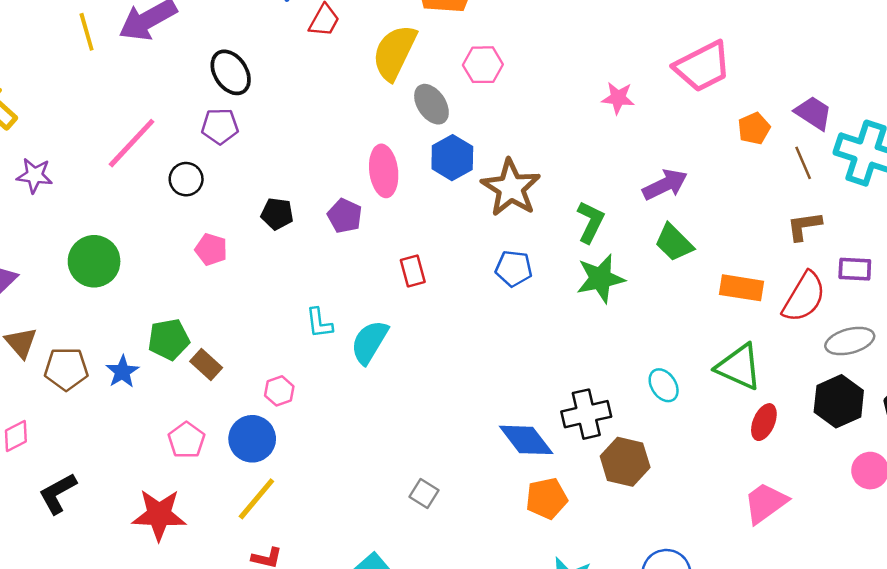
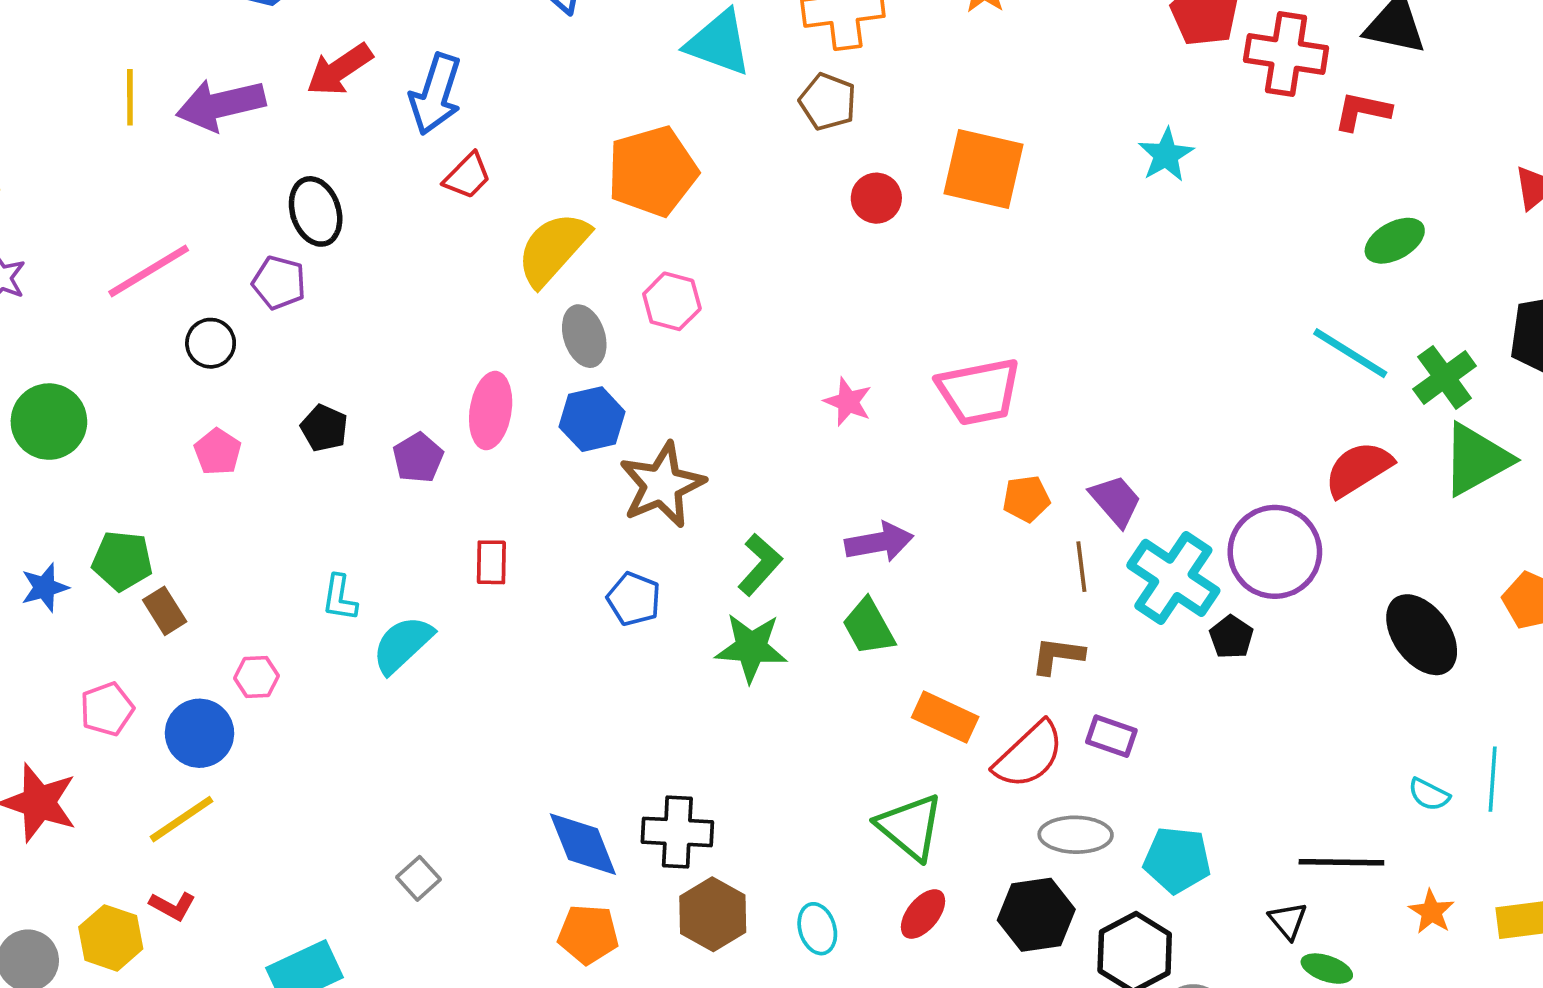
cyan ellipse: (664, 385) -> (817, 929), moved

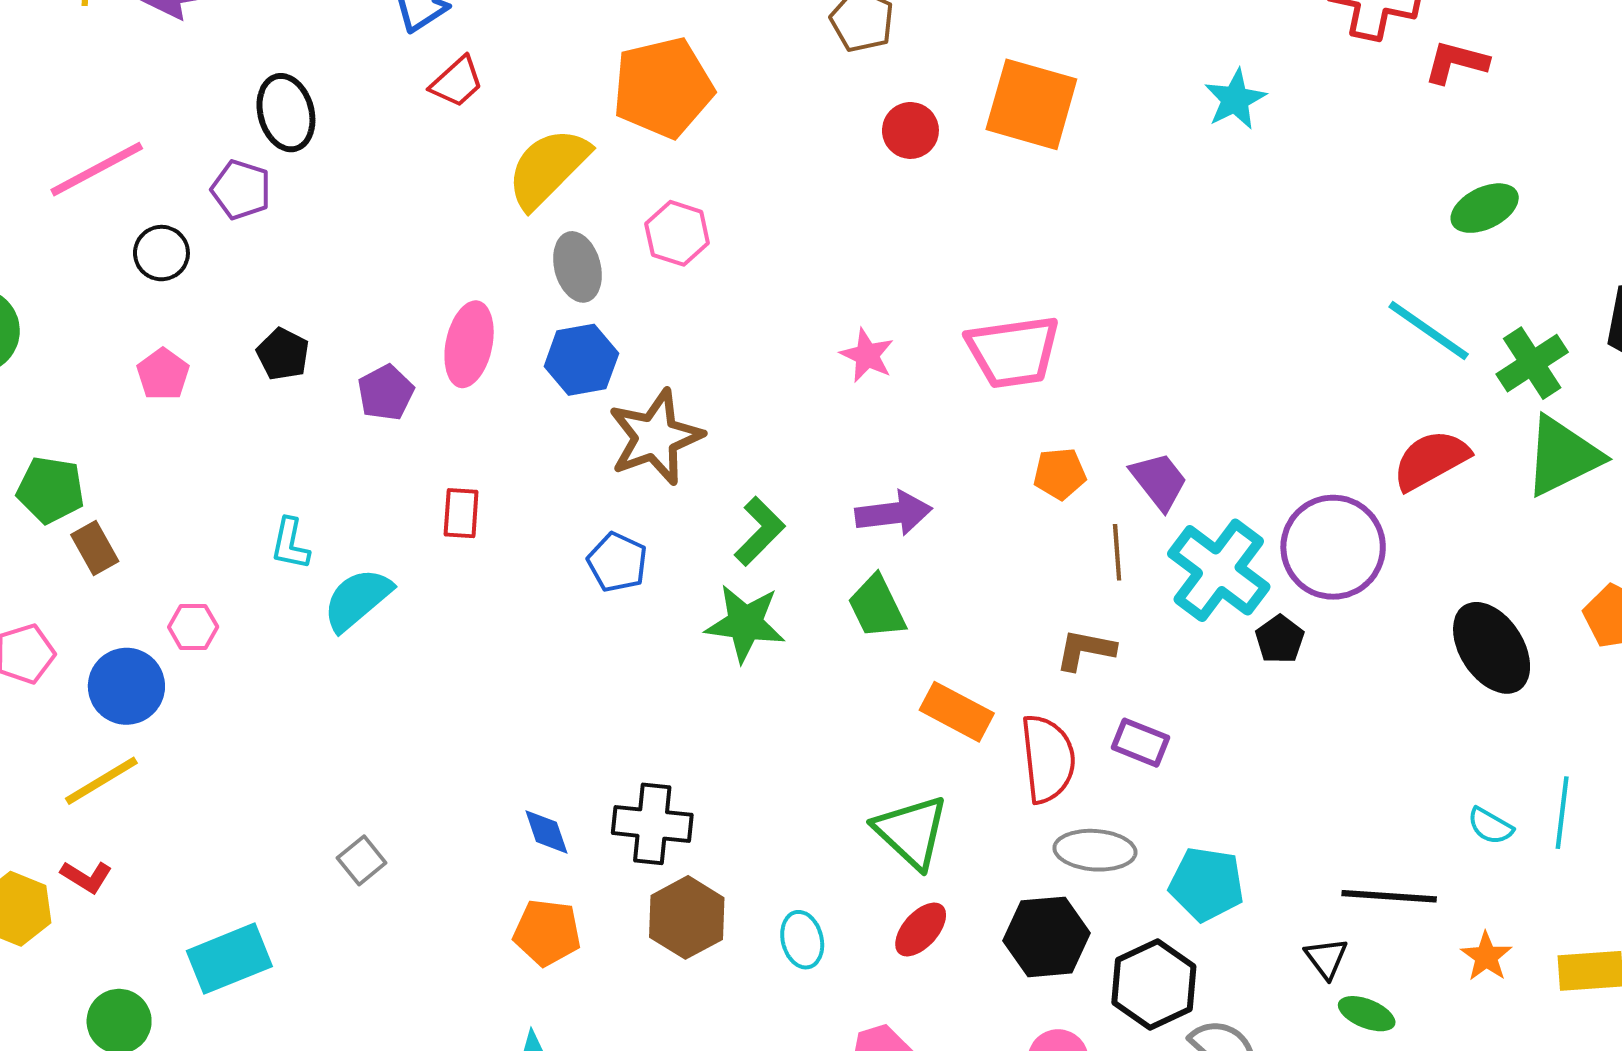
red semicircle: (1029, 755) -> (1048, 759), turned -56
blue diamond: (583, 844) -> (546, 832), size x0.6

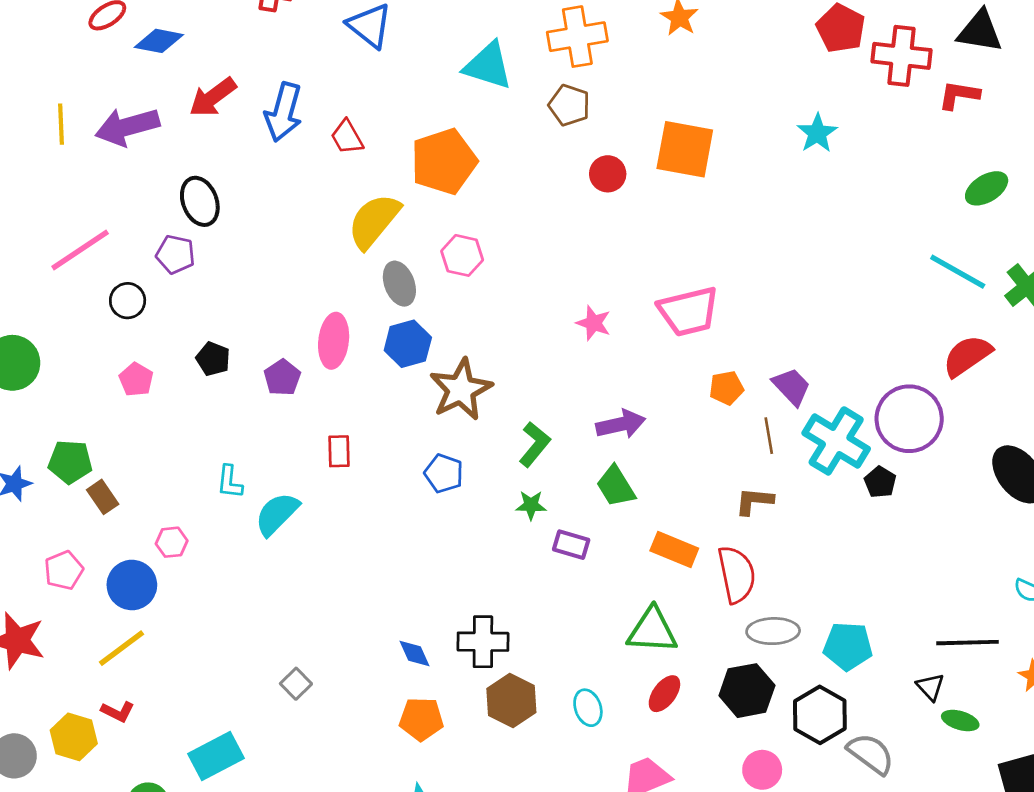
red trapezoid: (457, 82) -> (347, 137), moved, turned 108
green star: (745, 623) -> (531, 505), size x0.6
purple rectangle: (1141, 743) -> (571, 545), moved
green triangle: (911, 832) -> (652, 631), turned -34

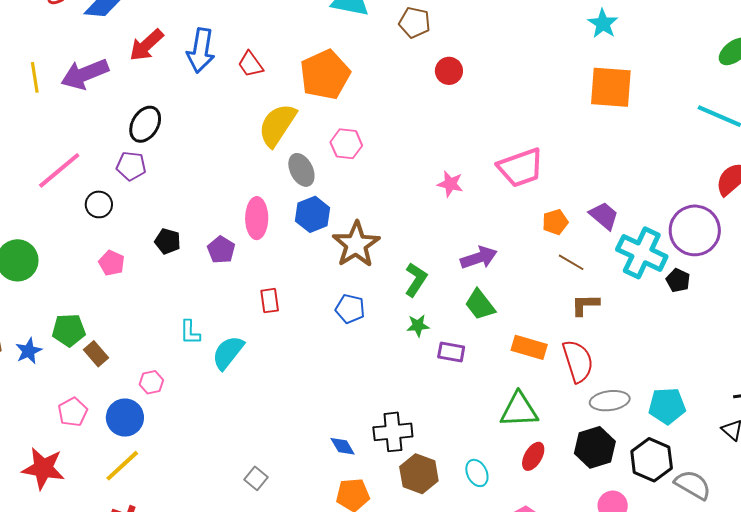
orange square: (685, 149) -> (611, 87), moved
black ellipse: (200, 201) -> (145, 124), turned 57
brown line: (769, 436) -> (571, 262), moved, turned -44

